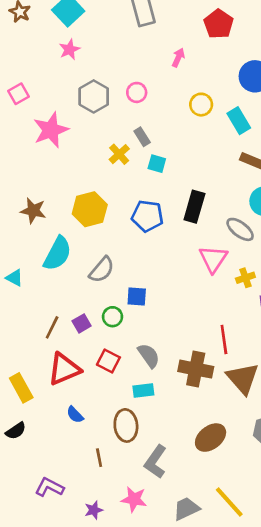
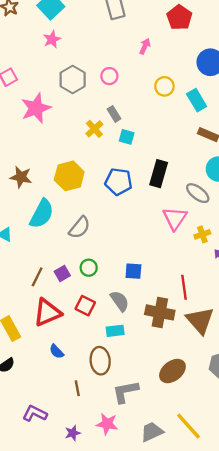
blue square: (137, 297) -> (133, 271), moved
gray L-shape: (155, 462) -> (125, 392), turned 44

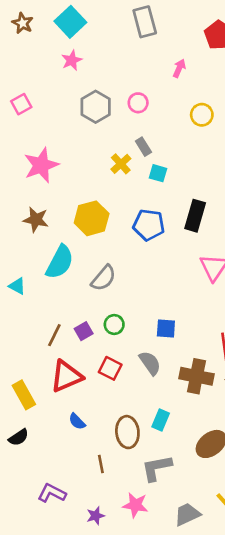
pink star: (36, 108) -> (41, 165), moved
cyan rectangle: (115, 331) -> (161, 420), moved, turned -60

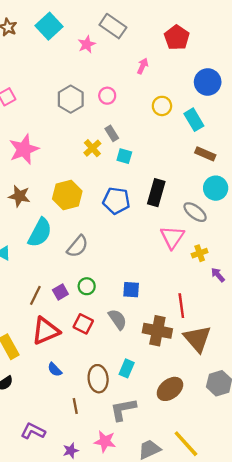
gray rectangle: (145, 22) -> (113, 26), turned -40
pink star: (72, 60) -> (87, 44), moved

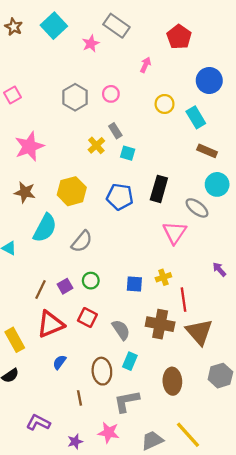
yellow cross: (200, 253) -> (163, 277), moved
gray semicircle: (117, 319) -> (121, 330), moved
blue semicircle: (55, 370) -> (59, 362), turned 80
brown ellipse: (170, 389) -> (172, 381), turned -55

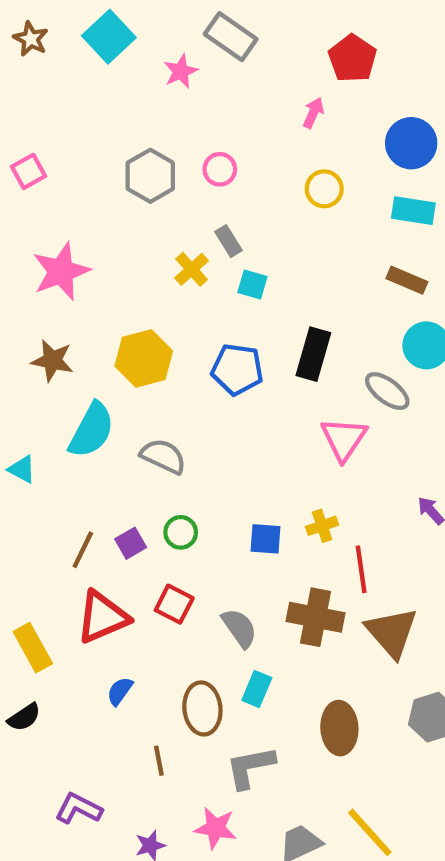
pink arrow: (146, 65) -> (313, 113), moved
cyan rectangle: (196, 117) -> (413, 211), moved, turned -50
gray semicircle: (82, 241) -> (163, 456), turned -105

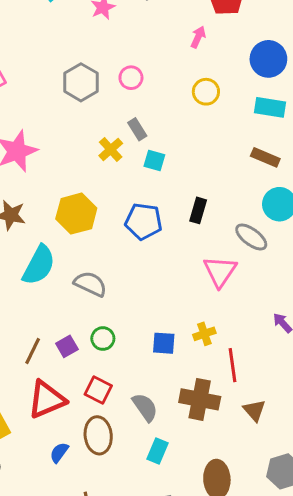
black rectangle: (313, 354) -> (198, 210), size x0.7
brown triangle: (392, 632) -> (254, 410), size x0.6
brown ellipse: (202, 708) -> (98, 435), moved

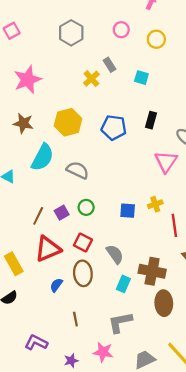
pink circle: (131, 78) -> (121, 30), moved
cyan square: (154, 160) -> (141, 78), moved
brown cross: (200, 399) -> (152, 271), moved

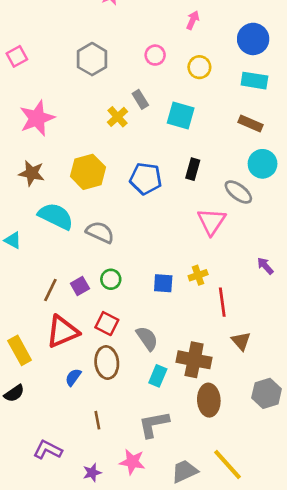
cyan square: (141, 78) -> (181, 115), size x1.5
cyan semicircle: (42, 157) -> (56, 216), turned -92

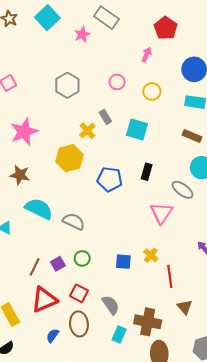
yellow hexagon: (88, 172) -> (69, 158), moved
yellow cross: (198, 275) -> (151, 255), turned -32

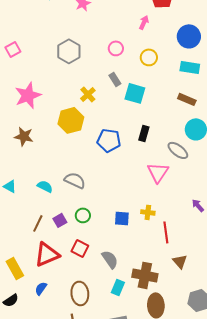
gray rectangle: (105, 117) -> (115, 79), moved
cyan semicircle: (39, 209) -> (45, 186), moved, size x0.6
yellow cross: (151, 255) -> (148, 212), turned -32
brown ellipse: (79, 324) -> (80, 293), moved
blue semicircle: (53, 336) -> (41, 288), moved

